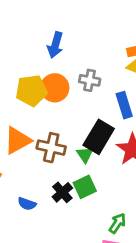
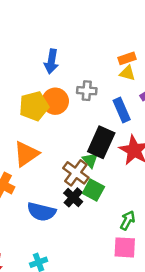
brown cross: (51, 148) -> (76, 173), moved, turned 30
green square: (85, 187) -> (93, 190), turned -30
blue semicircle: (27, 204) -> (41, 212), size x1.6

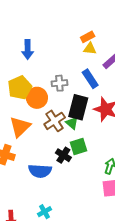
gray cross: (87, 91) -> (59, 83), moved
orange circle: (55, 101) -> (37, 98), moved
brown cross: (76, 173) -> (55, 121), moved, turned 30
green square: (93, 190) -> (79, 146), turned -36

